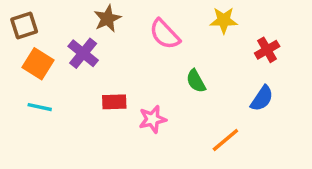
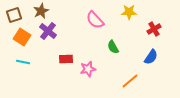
brown star: (107, 19) -> (41, 11), moved

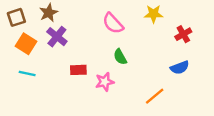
green semicircle: (113, 47) -> (120, 57), moved
blue semicircle: (151, 57) -> (180, 68), turned 35

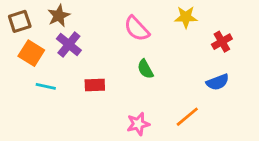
cyan line: (27, 73) -> (46, 86), moved
pink star: (105, 82) -> (138, 124), moved

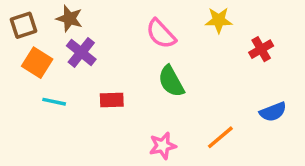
brown star: (59, 16) -> (69, 19), turned -30
green semicircle: (145, 69) -> (171, 81), size x1.4
blue semicircle: (218, 82) -> (273, 112), moved

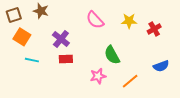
yellow star: (219, 20) -> (129, 21), moved
purple cross: (81, 52) -> (61, 39), moved
green semicircle: (171, 81) -> (112, 55), moved
pink star: (163, 146) -> (98, 76), moved

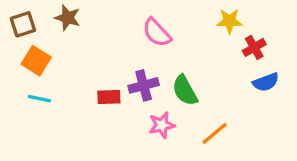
yellow star: (129, 21) -> (229, 21), moved
purple cross: (61, 39) -> (144, 85), moved, turned 36
cyan line: (32, 60) -> (39, 99), moved
blue semicircle: (161, 66) -> (266, 82), moved

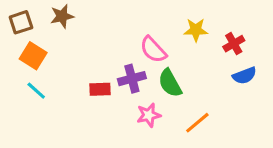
brown star: (68, 18) -> (62, 16), turned -30
yellow star: (229, 21) -> (196, 30), moved
pink semicircle: (157, 33) -> (153, 50), moved
cyan line: (39, 99) -> (36, 91), turned 30

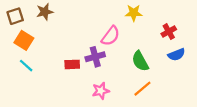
yellow star: (196, 30) -> (134, 13), moved
pink semicircle: (153, 50) -> (111, 36), turned -100
green semicircle: (170, 83) -> (140, 61), moved
pink star: (149, 115) -> (101, 91), moved

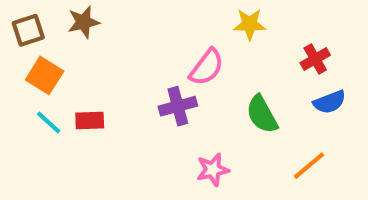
red rectangle: (72, 64) -> (90, 120), moved
orange line: (142, 89) -> (309, 166), moved
pink star: (101, 91) -> (213, 170), moved

